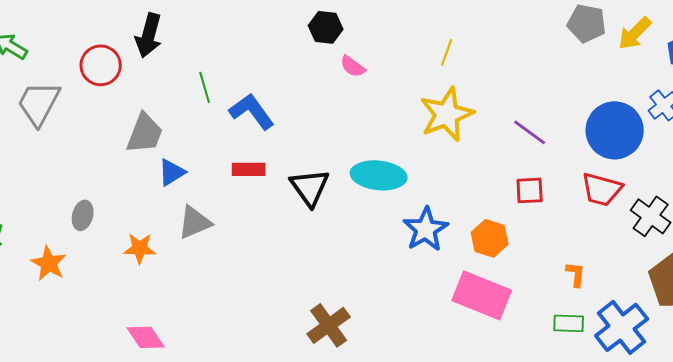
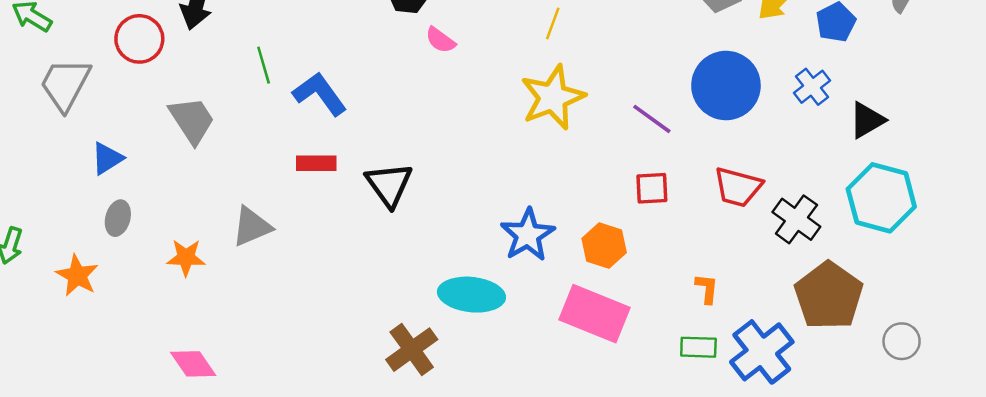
blue circle: (615, 130) -> (726, 86), moved
gray trapezoid: (145, 133) -> (192, 120), turned -54
blue triangle: (172, 172) -> (107, 158), moved
cyan ellipse: (379, 175) -> (471, 295), moved

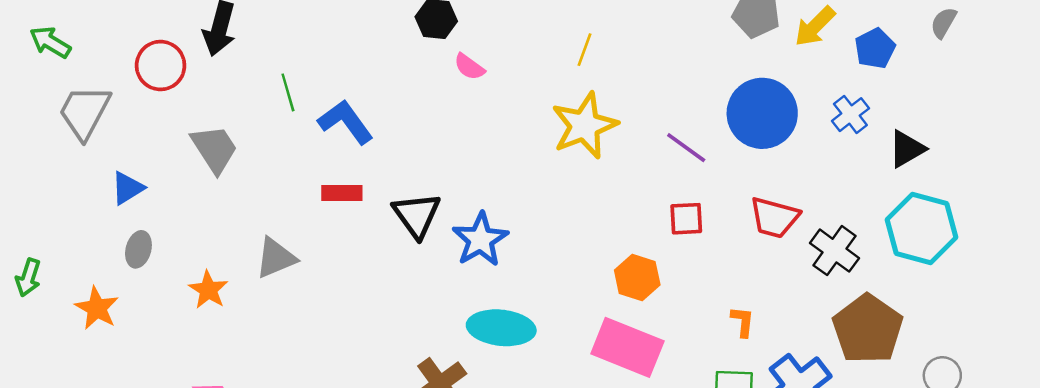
blue star: (528, 235) -> (480, 240), moved
orange star: (186, 258) -> (208, 290), turned 30

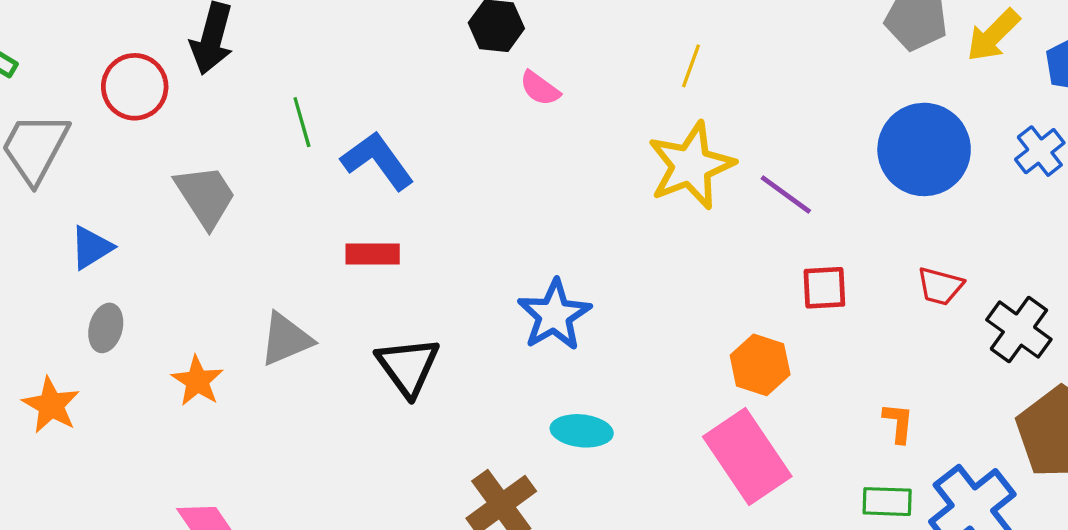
purple line: (686, 148) -> (786, 195), moved
black triangle: (417, 215) -> (408, 367), moved
red trapezoid: (774, 217) -> (940, 286), size x0.7
cyan ellipse: (501, 328) -> (582, 431), size x0.7
pink rectangle: (627, 347) -> (747, 457), turned 34

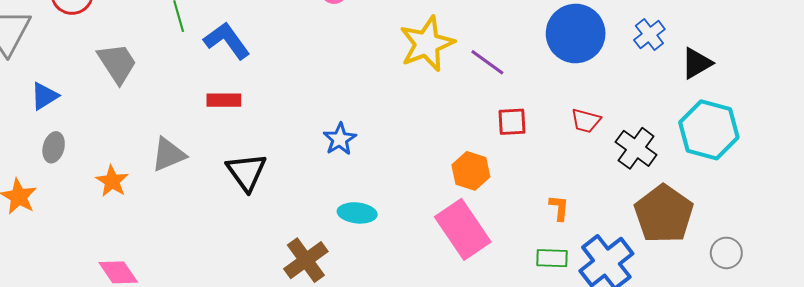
blue star: (554, 315) -> (340, 139), size x0.7

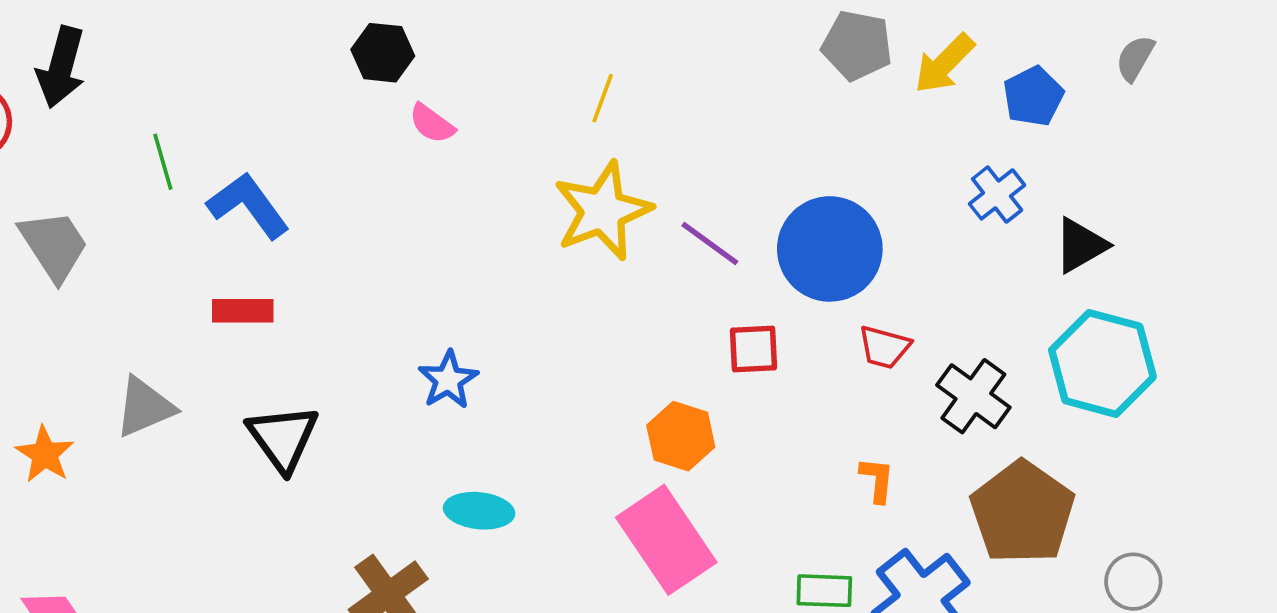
blue circle: (576, 33) -> (830, 249), moved
orange L-shape: (559, 208) -> (877, 480), moved

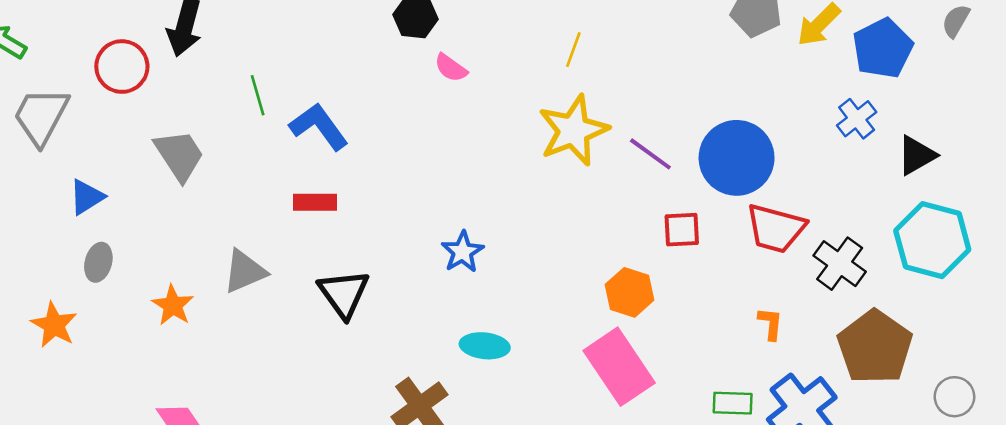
blue pentagon: (1033, 96) -> (883, 48), size x1.4
red trapezoid: (884, 347) -> (776, 228), size x1.6

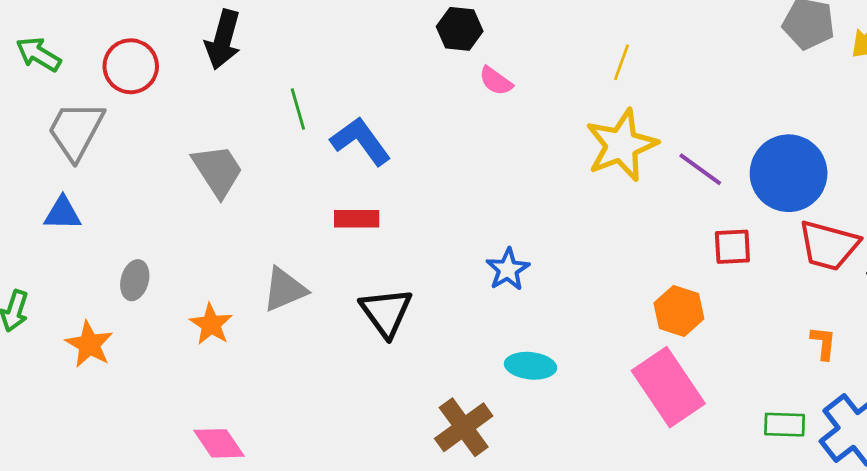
red circle: (122, 67) -> (131, 66), moved
blue triangle: (87, 197) -> (63, 213), moved, turned 33

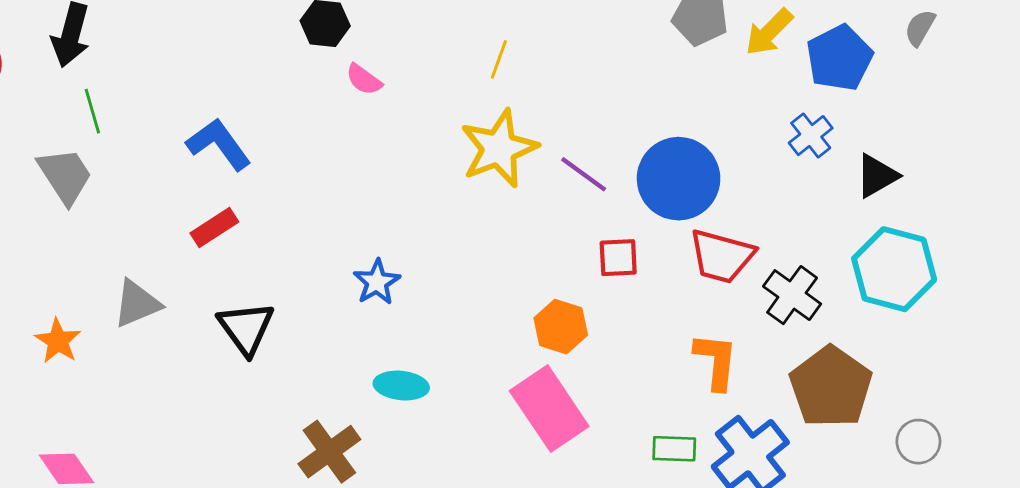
green line: (298, 109) -> (92, 111), moved
red rectangle: (357, 219) -> (214, 227), turned -33
orange L-shape: (823, 343) -> (716, 361), size x1.6

